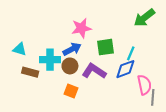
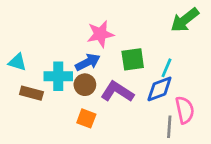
gray line: (153, 97) -> (169, 127), moved

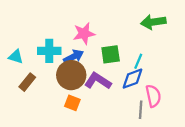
green arrow: (185, 20) -> (153, 22), turned 30
cyan cross: (58, 76) -> (49, 51), moved
brown circle: (85, 85) -> (71, 75), size x1.6
brown rectangle: (31, 93) -> (27, 82), turned -66

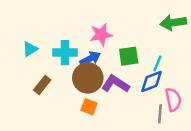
cyan triangle: (16, 57) -> (30, 49), moved, turned -49

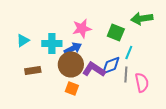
green square: (129, 56) -> (116, 32), moved, turned 30
blue diamond: (152, 81) -> (111, 66), moved
brown rectangle: (42, 85) -> (33, 70), turned 42
gray line: (160, 114) -> (126, 74), moved

